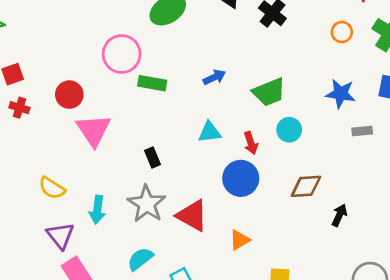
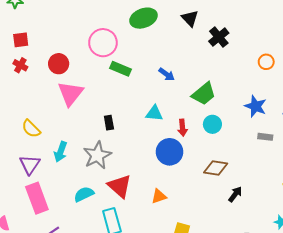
blue arrow: (214, 77) -> (167, 74), turned 49
green trapezoid: (269, 92) -> (204, 94), turned -30
red triangle: (192, 216) -> (120, 186), moved

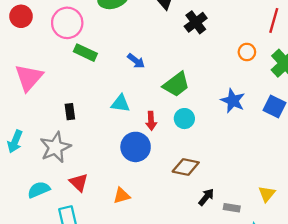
red circle: (59, 64) -> (21, 16), moved
gray rectangle: (265, 137) -> (232, 208), moved
red triangle: (120, 186) -> (79, 182), size x0.7

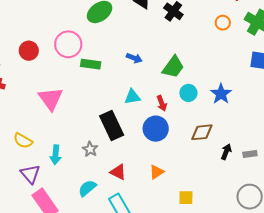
blue star: (233, 101) -> (221, 94), moved, turned 30
black rectangle: (70, 112) -> (112, 125), moved, size x2.0
gray star: (55, 147) -> (90, 149), size x0.6

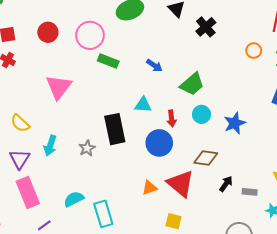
red triangle: (118, 172) -> (181, 184), moved, size x1.6
cyan semicircle: (87, 188) -> (74, 199), moved

